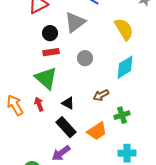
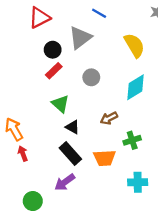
red rectangle: (51, 52) -> (54, 71), turned -35
green triangle: (46, 78) -> (60, 104), moved, size x0.7
red arrow: (39, 104) -> (23, 154), moved
orange trapezoid: (97, 131) -> (105, 158), turned 30

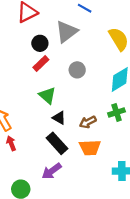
brown arrow: (109, 118) -> (88, 122), moved
green cross: (132, 140) -> (117, 112), moved

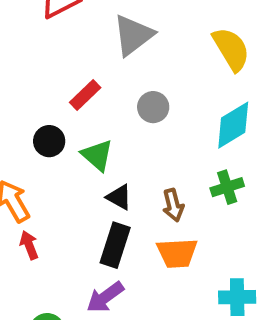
black circle: (40, 43) -> (49, 141), moved
brown arrow: (88, 122) -> (173, 205), turned -77
black rectangle: (57, 143) -> (115, 245), turned 60

